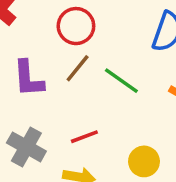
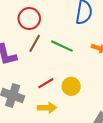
yellow circle: (144, 161) -> (71, 86), moved

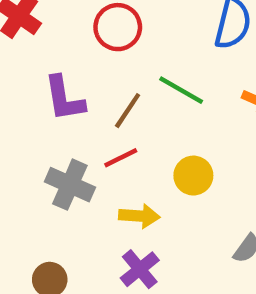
brown line: (35, 43) -> (128, 111), moved
red line: (46, 83) -> (121, 158), moved

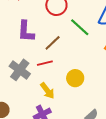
green line: (181, 90) -> (80, 27), moved
yellow arrow: (139, 216) -> (47, 91), turned 36

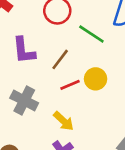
red line: (45, 63) -> (70, 85), moved
yellow circle: (75, 78) -> (96, 79), moved

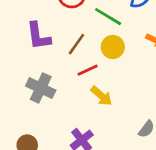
yellow circle: (96, 79) -> (113, 47), moved
yellow arrow: (63, 121) -> (101, 96), moved

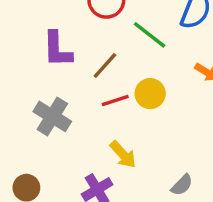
yellow circle: (113, 47) -> (150, 94), moved
yellow arrow: (101, 96) -> (123, 154), moved

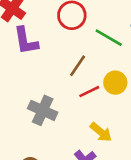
purple L-shape: (57, 49) -> (26, 41), moved

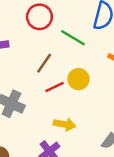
yellow arrow: (101, 132) -> (65, 124), turned -30

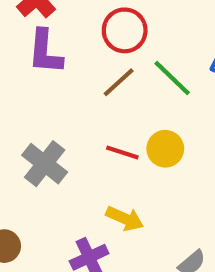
brown line: (44, 63) -> (119, 82), moved
red line: (54, 87) -> (122, 153), turned 30

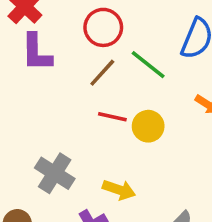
red line: (122, 153) -> (112, 117), moved
gray cross: (45, 164) -> (55, 173), moved

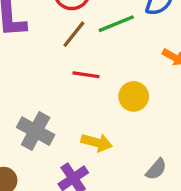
green line: (148, 65) -> (116, 24), turned -57
yellow circle: (148, 126) -> (134, 96), moved

